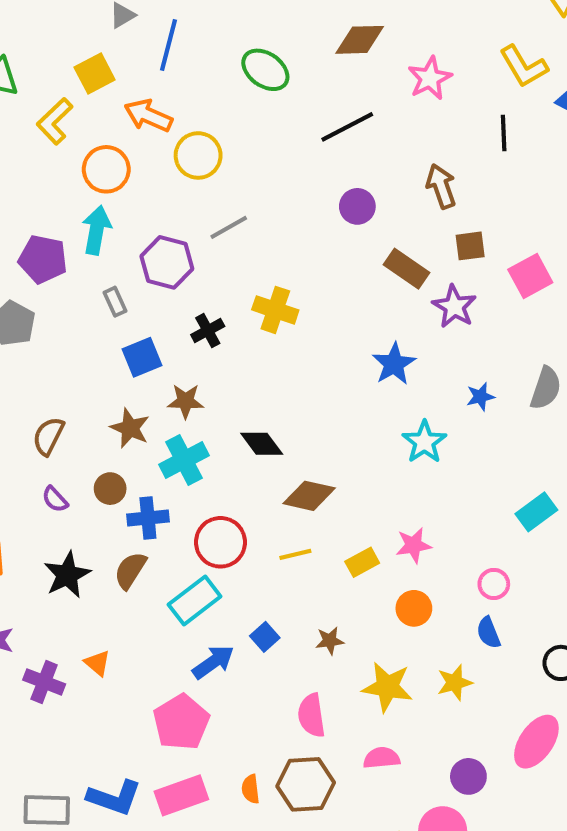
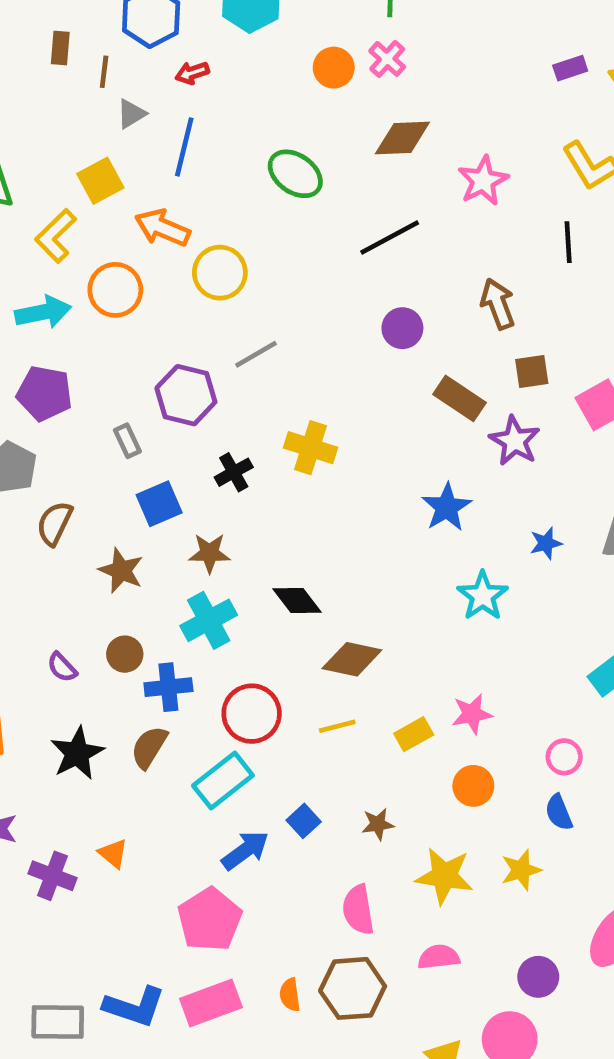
cyan arrow: (97, 230) -> (43, 312), moved, turned 69
brown star: (130, 428) -> (121, 571), moved
brown semicircle: (48, 436) -> (54, 523), moved

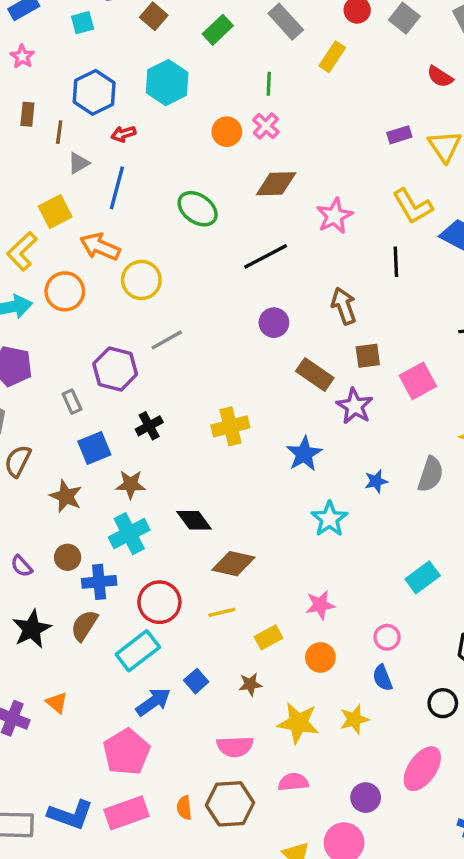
yellow cross: (311, 448) -> (230, 426), moved, turned -33
yellow rectangle: (414, 734) -> (269, 637), moved
pink semicircle: (358, 910) -> (235, 746), turned -84

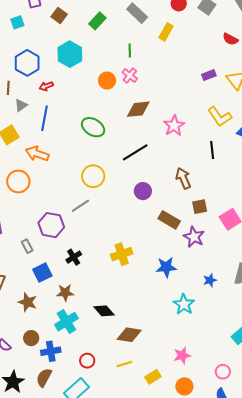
yellow circle: (141, 280) -> (93, 176), moved
blue star: (304, 454) -> (166, 267), turned 30
red circle: (159, 602) -> (87, 361), size x0.6

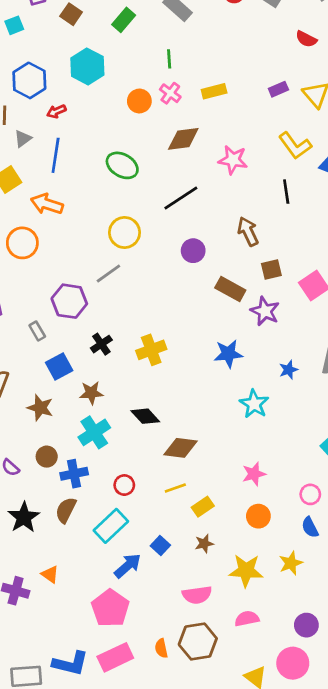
yellow rectangle: (166, 32) -> (214, 91), moved, turned 48
pink star: (174, 126) -> (233, 160), turned -30
yellow cross: (122, 254) -> (151, 350), moved
yellow rectangle: (153, 377) -> (203, 507), moved

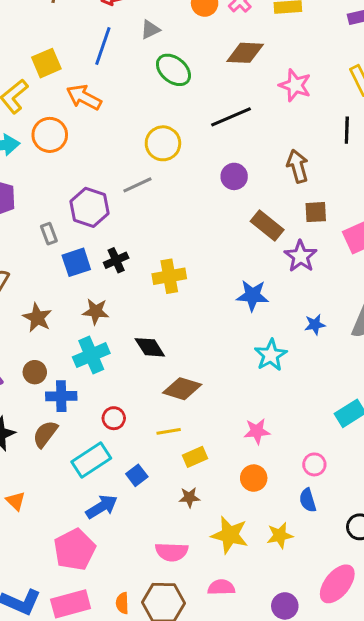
gray triangle: (23, 139) -> (150, 29), moved
blue square: (59, 366) -> (76, 262), moved
blue square: (160, 545) -> (137, 475), moved

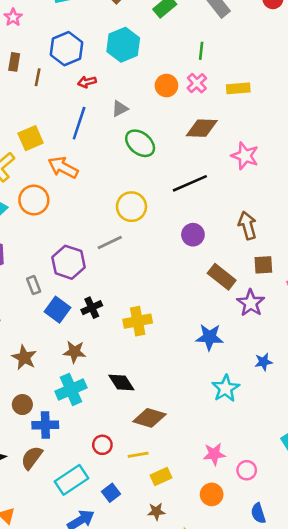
blue square: (76, 262) -> (58, 310), turned -35
red circle: (114, 418) -> (102, 445), moved
pink circle: (314, 464) -> (247, 470), moved

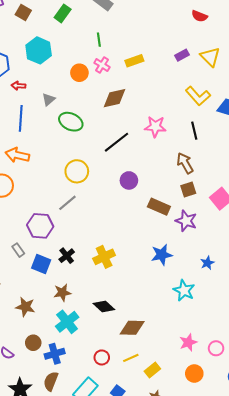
red arrow: (87, 82) -> (18, 86), turned 32
pink star: (245, 156) -> (155, 127), moved
brown arrow: (248, 225) -> (185, 163), moved

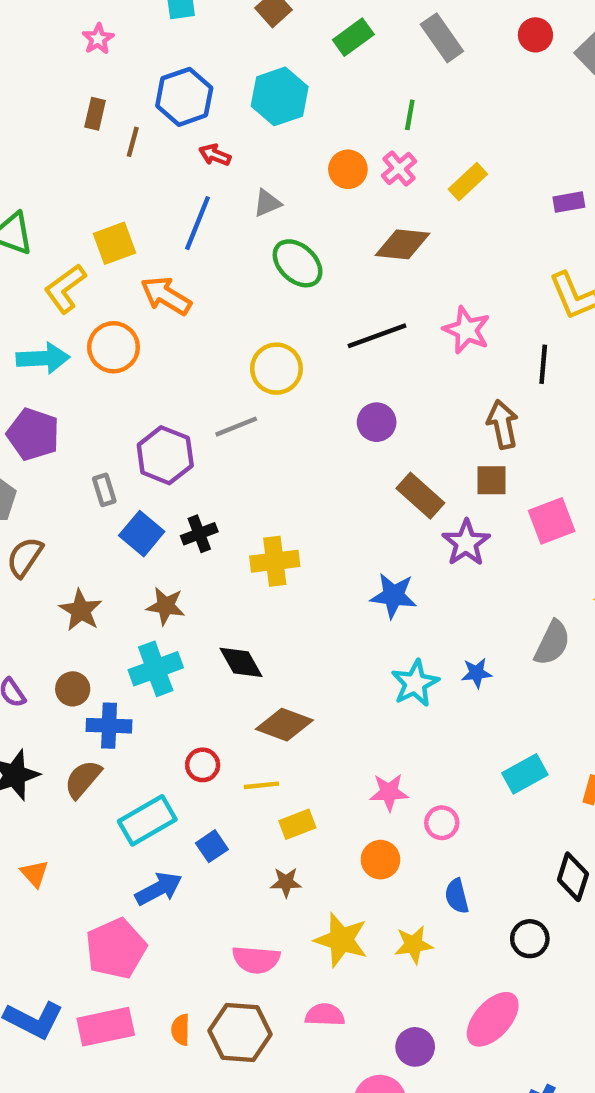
yellow rectangle: (134, 61) -> (468, 182), turned -42
blue star: (207, 263) -> (477, 673), moved

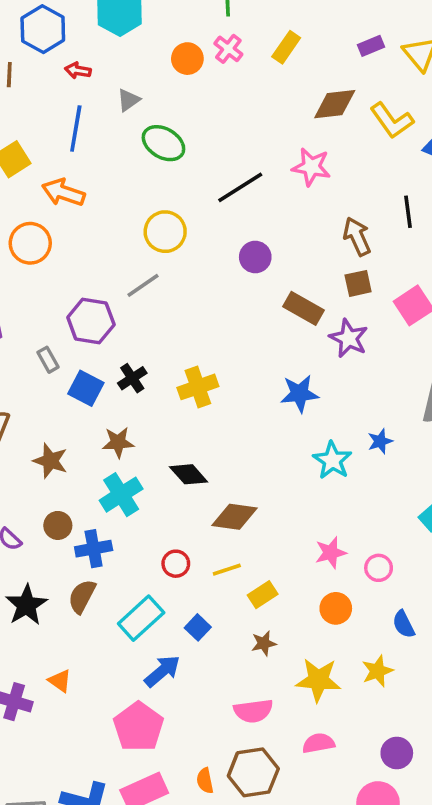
brown diamond: (403, 244) -> (335, 104), moved
black line: (543, 364) -> (408, 212), moved

